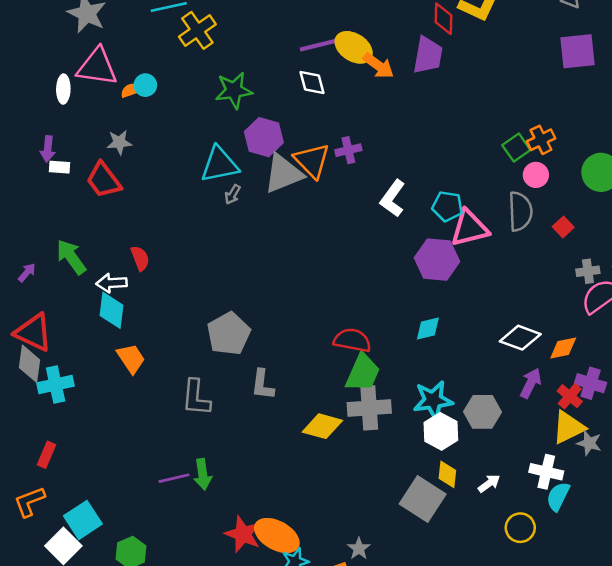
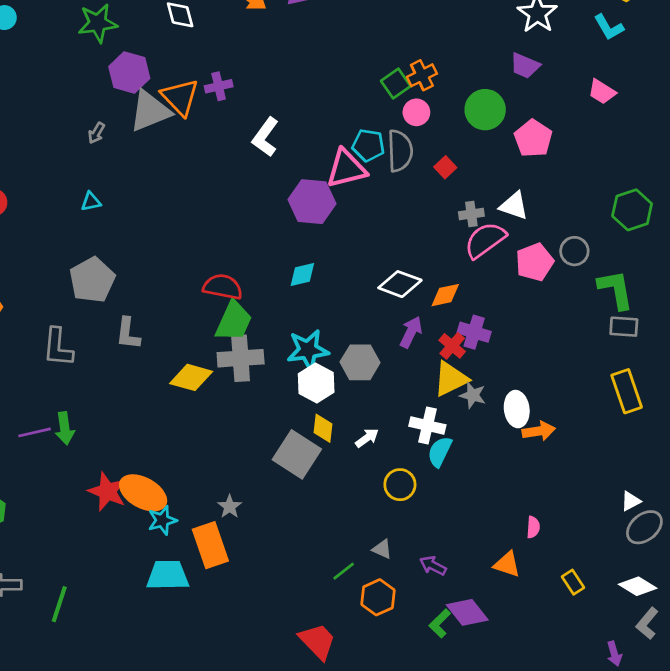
cyan triangle: (220, 165) -> (91, 202), moved, size x0.5
cyan pentagon: (447, 206) -> (368, 145), moved

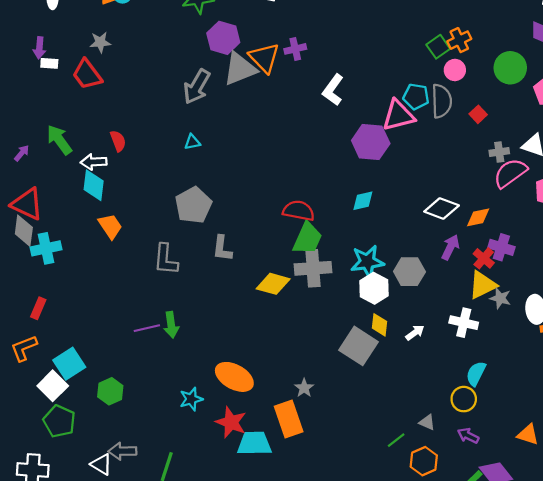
gray arrow: (96, 133) -> (197, 87), size x2.0
cyan semicircle: (440, 452) -> (476, 374), moved
yellow circle: (400, 485) -> (464, 399), moved
red star: (107, 491) -> (231, 422), moved
cyan star: (162, 520) -> (191, 399), moved

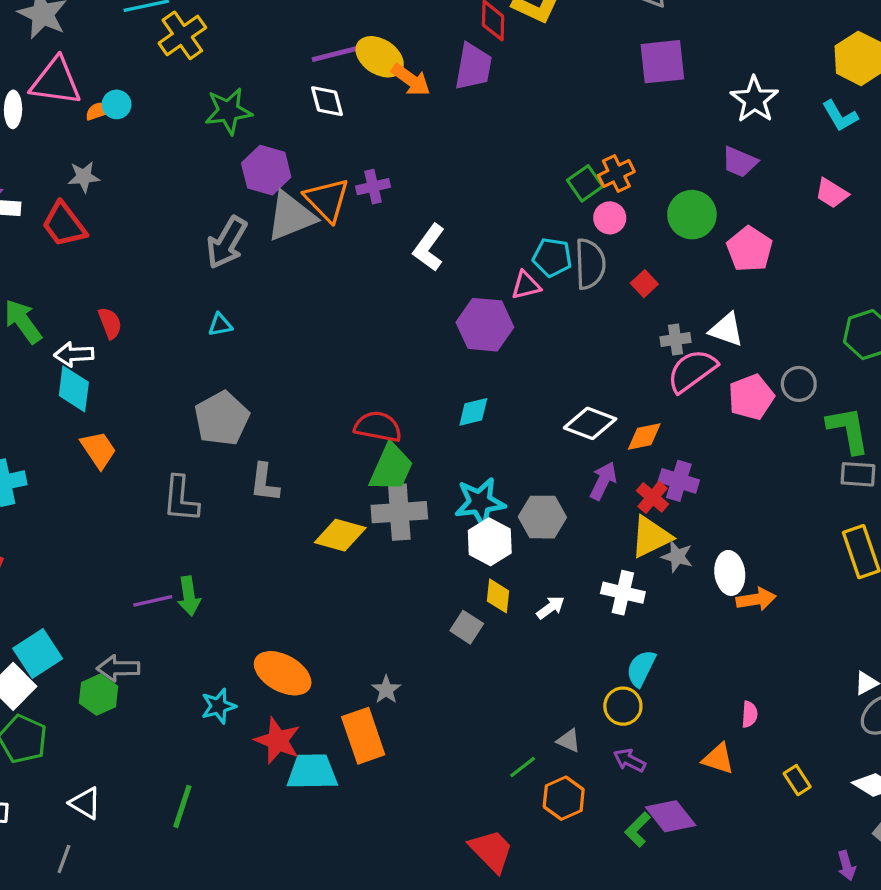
pink triangle: (398, 115) -> (526, 285), size x0.6
gray square: (358, 346) -> (467, 627), size x0.6
gray arrow: (122, 451) -> (118, 668), moved

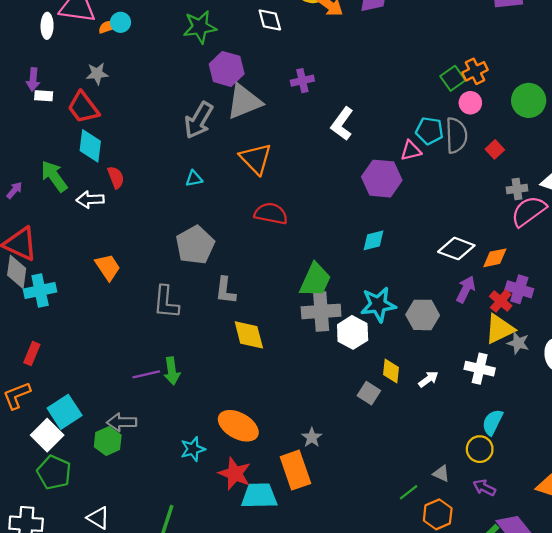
orange triangle: (327, 200) -> (256, 159), moved
cyan diamond: (74, 389) -> (90, 146), moved
red semicircle: (378, 427) -> (271, 214), moved
yellow diamond: (340, 535) -> (249, 335), moved, turned 60
white hexagon: (490, 542) -> (353, 332), moved

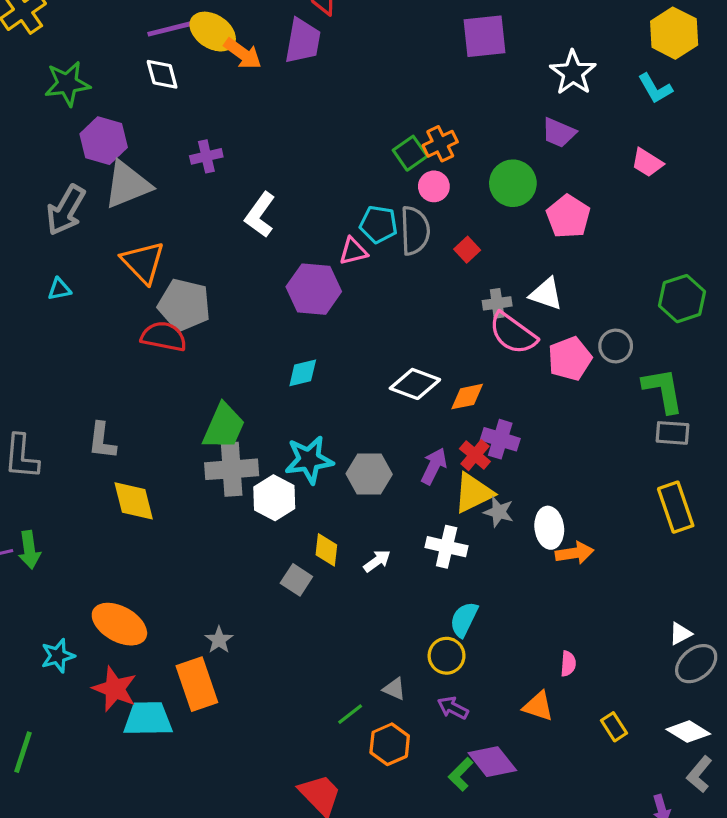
pink semicircle: (529, 211) -> (513, 333), turned -108
gray pentagon: (195, 245) -> (184, 305), moved, turned -30
purple arrow: (466, 289) -> (434, 466), moved

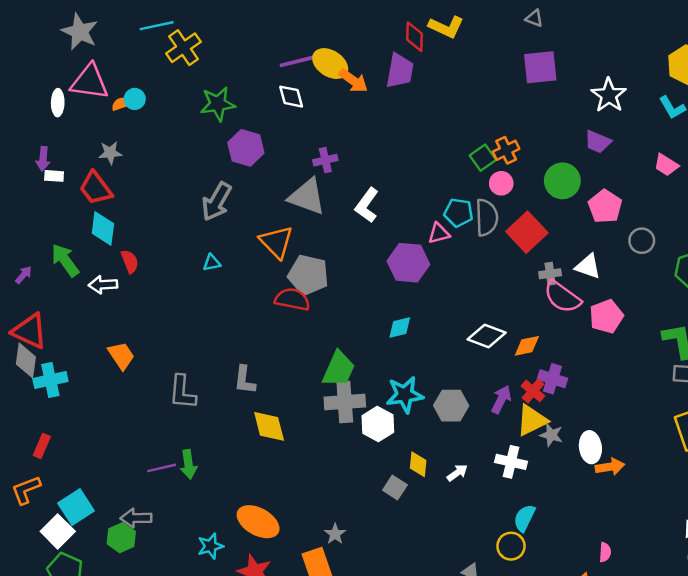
gray triangle: (127, 185) -> (307, 197), moved, turned 42
red square: (467, 250) -> (527, 232), size x2.0
gray circle: (616, 346) -> (642, 241), moved

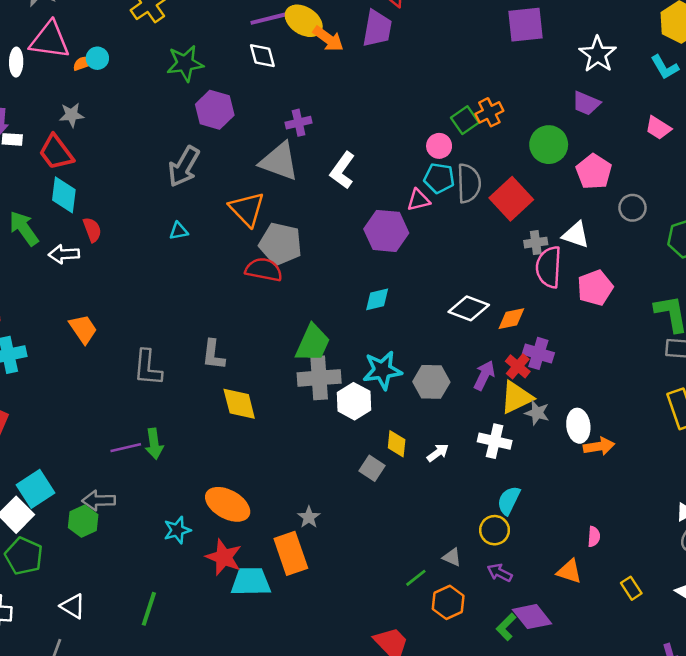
pink circle: (501, 183) -> (439, 146), moved
pink semicircle: (562, 297) -> (549, 267), turned 57

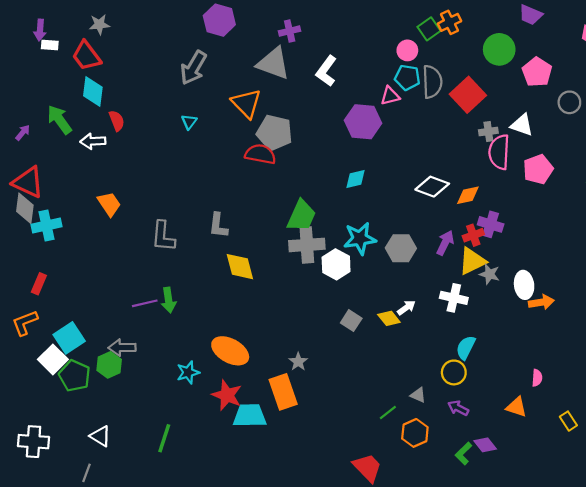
cyan triangle: (179, 231) -> (189, 122), turned -42
red cross: (518, 366) -> (473, 235), turned 30
yellow diamond: (397, 444) -> (389, 318), moved, turned -45
green pentagon: (24, 556) -> (75, 376), moved
purple diamond: (532, 617) -> (485, 445), size x0.7

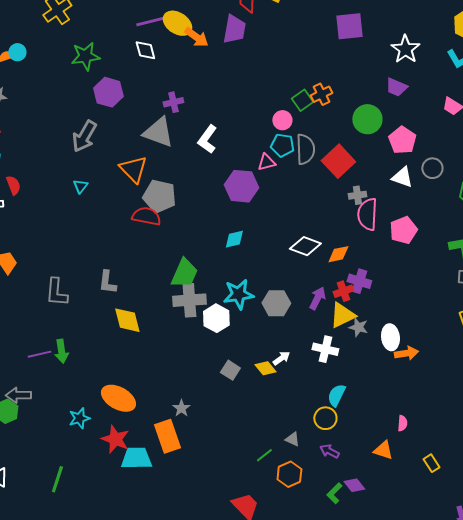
white triangle: (522, 125) -> (402, 177), moved

